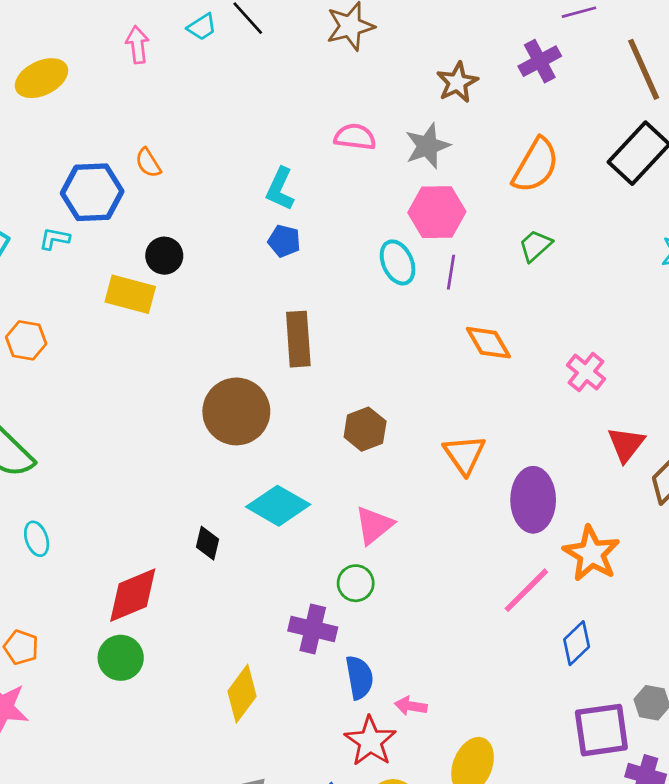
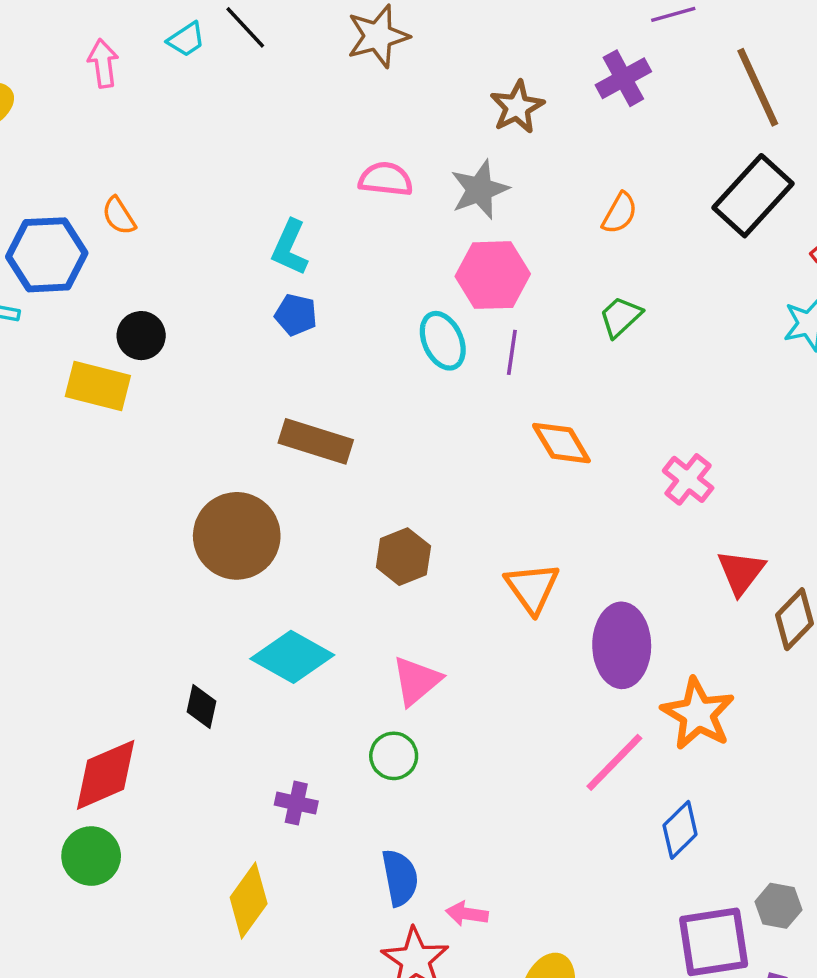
orange semicircle: (536, 165) -> (620, 213), size x0.6
brown rectangle: (298, 339) -> (316, 441), turned -68
purple cross: (313, 629) -> (296, 803), moved, size x0.7

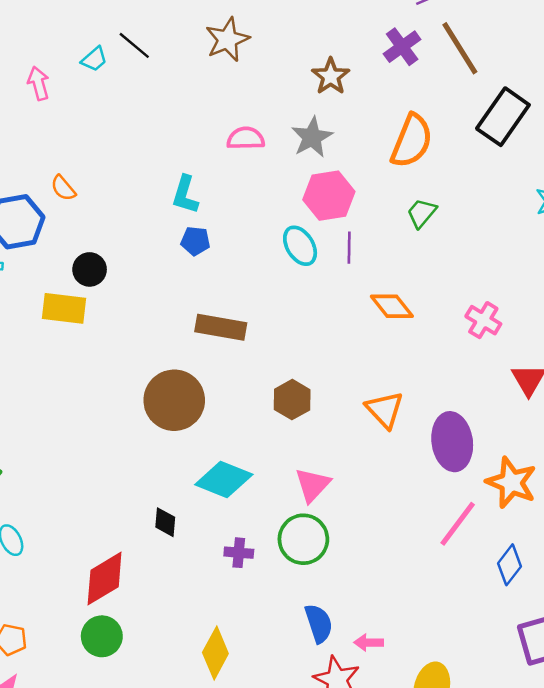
brown line: (758, 87) -> (460, 48), moved
orange semicircle: (620, 213) -> (412, 141), size x1.8
green circle: (394, 756) -> (303, 539), size x1.5
purple cross: (296, 803) -> (239, 553), moved

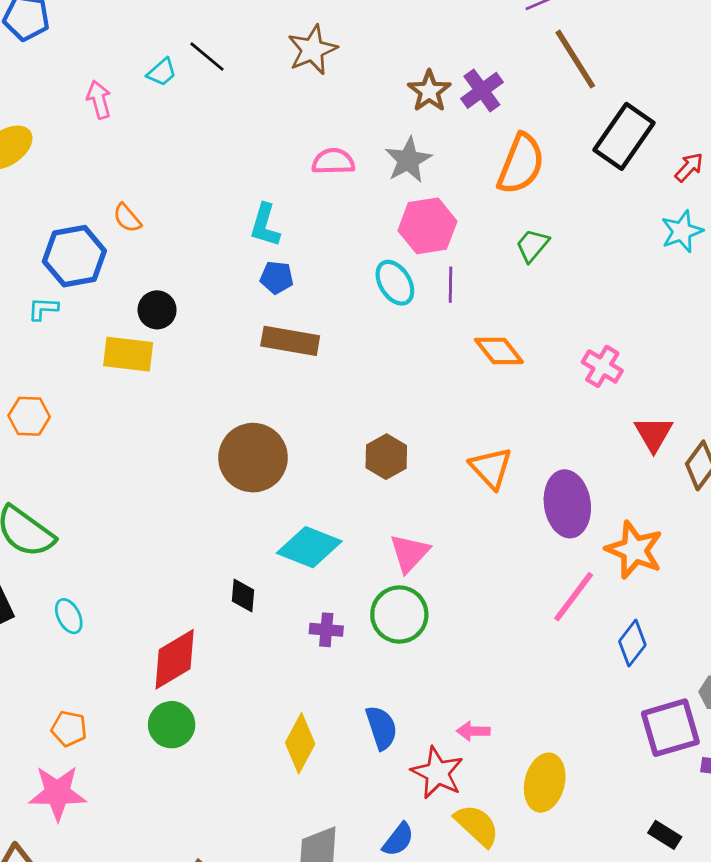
purple cross: (402, 47) -> (482, 90), moved
brown rectangle: (221, 327) -> (290, 341), moved
blue semicircle: (319, 623) -> (381, 728), moved

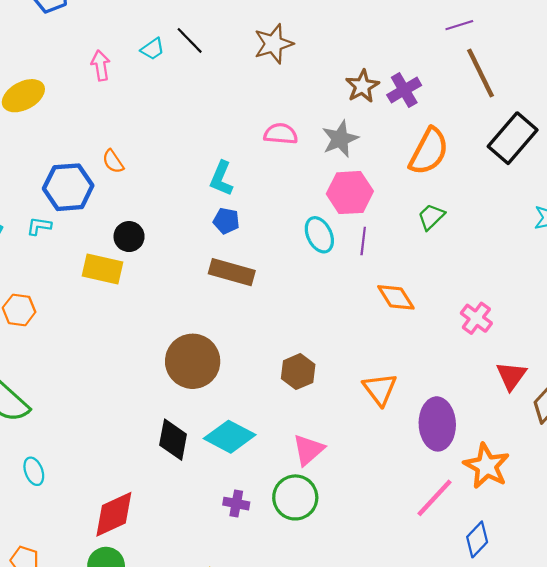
black diamond: (243, 596) -> (173, 440), moved, size x1.5

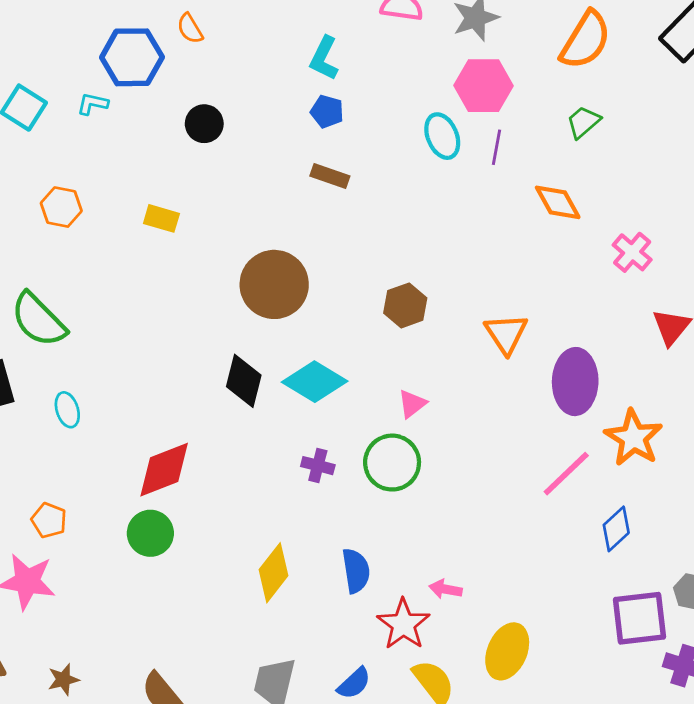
yellow rectangle: (103, 269) -> (161, 218), moved, size x0.7
brown rectangle: (232, 272) -> (330, 176), size x0.7
orange diamond: (396, 297) -> (558, 202), moved
pink triangle: (308, 450) -> (412, 404), size x0.7

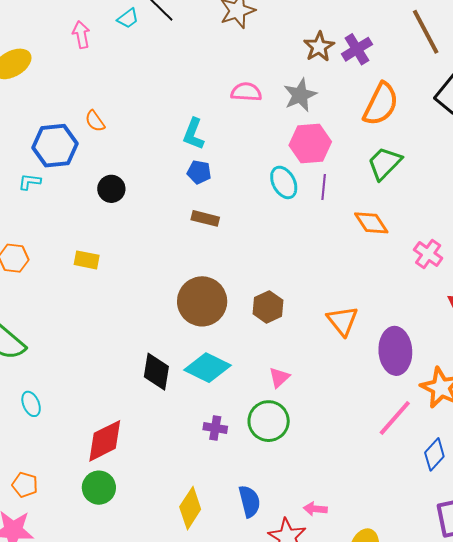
green trapezoid: (583, 122) -> (385, 163), size x1.4
brown circle: (274, 284) -> (202, 301), moved

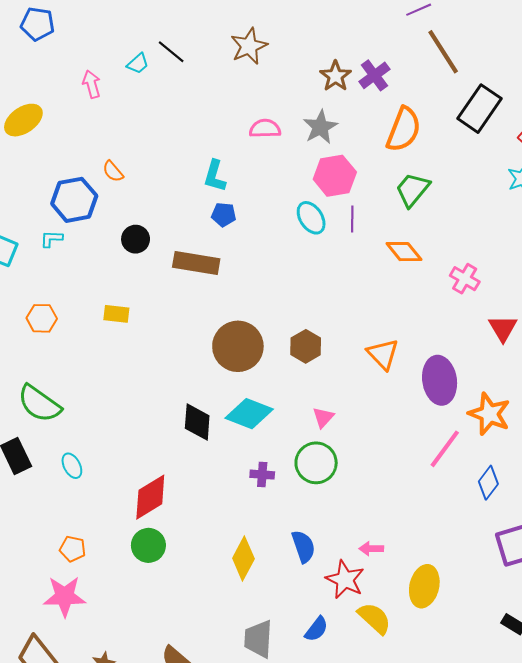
brown rectangle: (205, 218) -> (196, 263), moved, size x1.6

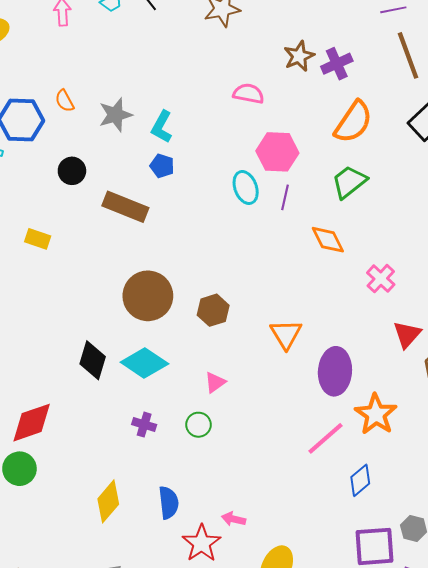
gray star: (320, 127) -> (116, 115), moved
pink semicircle: (265, 129) -> (248, 94), moved
green circle: (316, 463) -> (198, 425), size x0.6

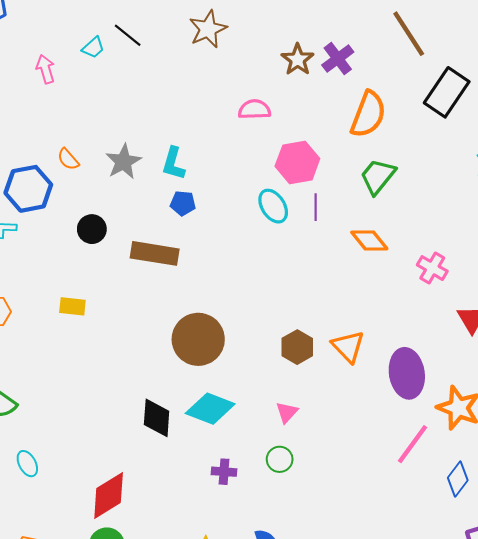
brown hexagon: (213, 310) -> (297, 347), moved

